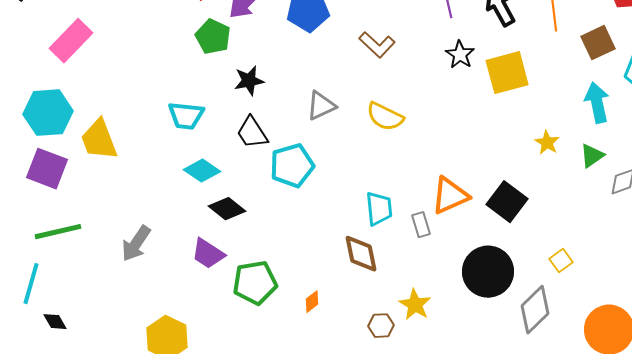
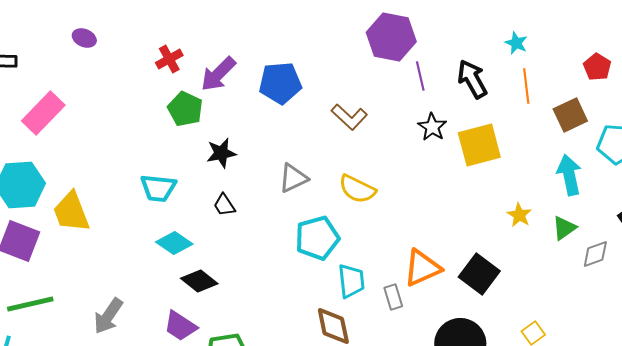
black trapezoid: (252, 133) -> (224, 205), size x0.7
cyan pentagon: (292, 166) -> (317, 238), moved

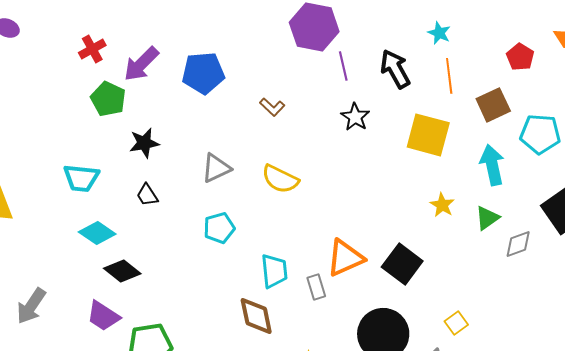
brown L-shape: (349, 117) -> (272, 107), size x0.7
yellow square: (479, 145) -> (428, 135), moved, turned 30
cyan pentagon: (317, 238) -> (219, 228), moved, size x0.7

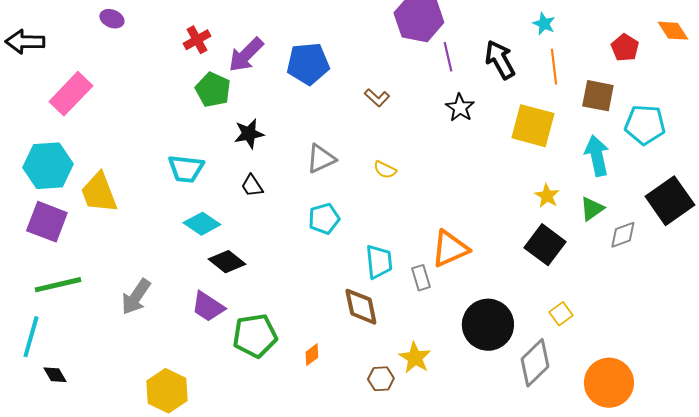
brown square: (493, 105) -> (598, 96), turned 36
yellow semicircle: (280, 179) -> (385, 170), size x0.6
black square: (402, 264) -> (545, 245), moved

